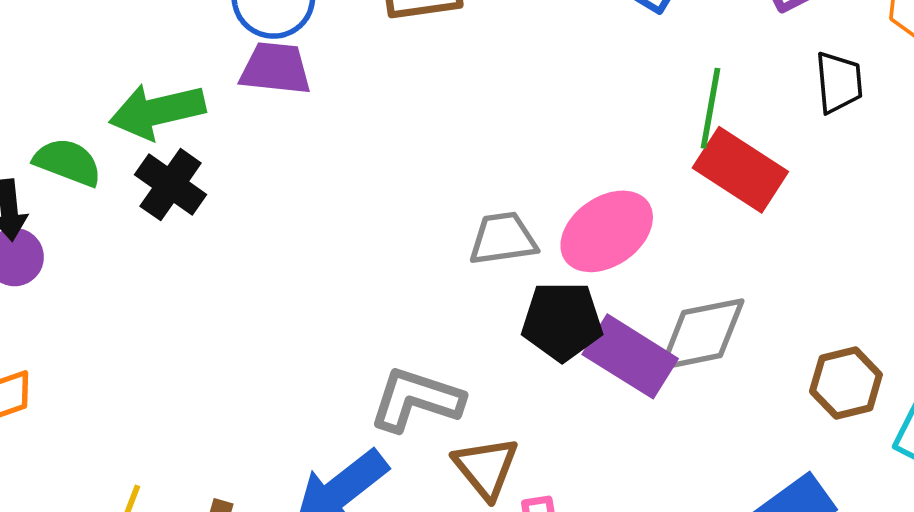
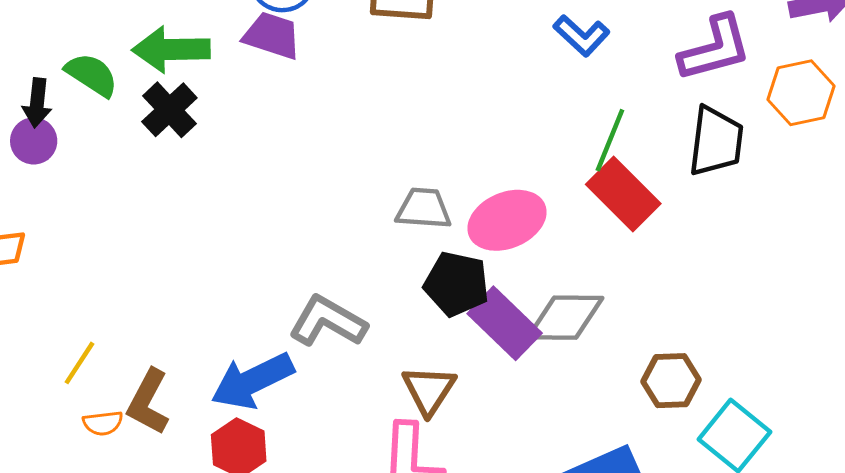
black trapezoid: (839, 82) -> (716, 141), size x1.4
brown triangle: (486, 468) -> (429, 390), moved

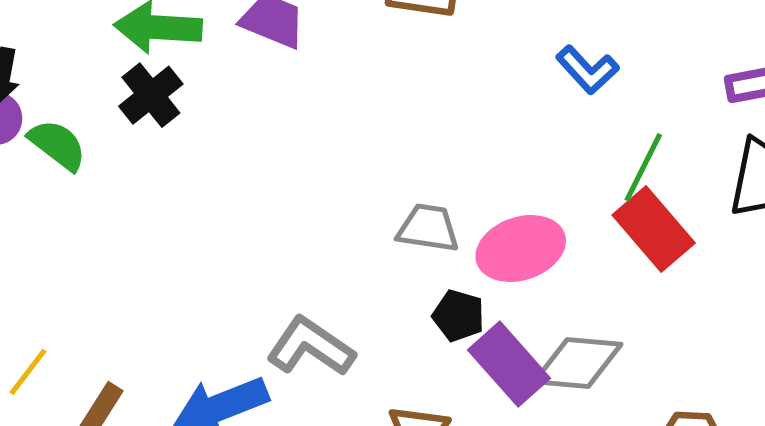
blue L-shape: (581, 36) -> (587, 70), moved
green semicircle: (92, 75) -> (57, 145), moved
black pentagon: (456, 284) -> (458, 316), size x0.7

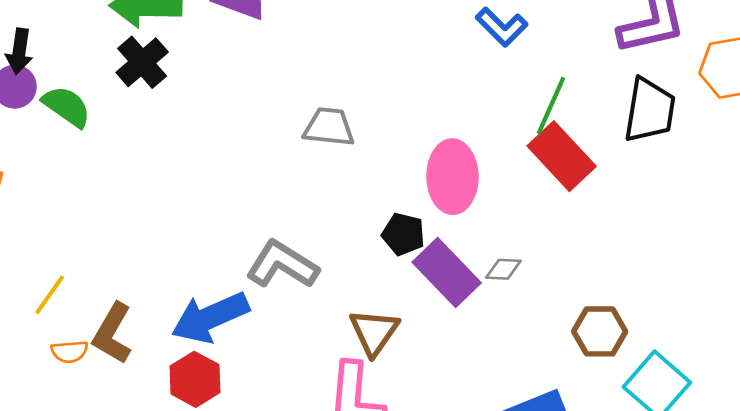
gray trapezoid: (428, 228) -> (329, 127), moved
pink ellipse: (521, 248) -> (452, 177), turned -70
gray diamond: (578, 363) -> (503, 269), size x0.5

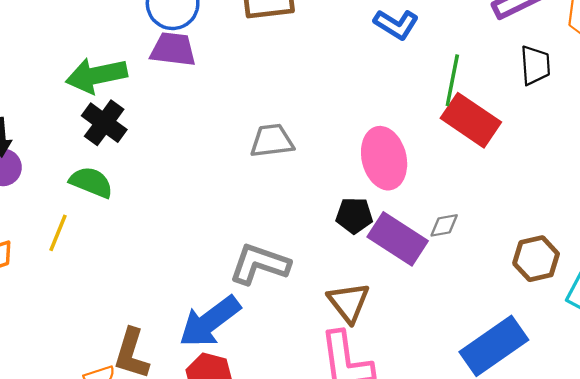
green semicircle: (67, 106) -> (91, 182), moved
black trapezoid: (650, 110) -> (535, 65), size x0.7
yellow line: (50, 295) -> (58, 233), moved

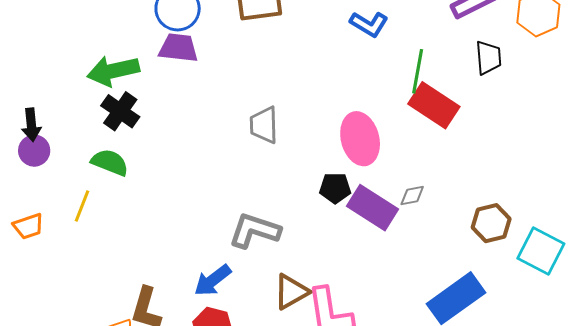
gray trapezoid: (272, 141) -> (264, 125), turned -84
brown triangle: (349, 302) -> (291, 292), moved, turned 39
blue arrow: (210, 322) -> (213, 280), size x0.7

